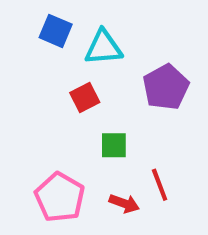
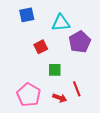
blue square: (56, 31) -> (27, 15), turned -35
cyan triangle: (103, 48) -> (61, 23), moved

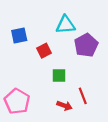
blue square: (27, 15) -> (19, 35), moved
pink pentagon: (29, 95) -> (17, 101), moved

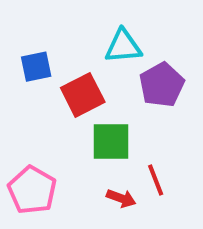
red square: (44, 51) -> (83, 95), size x1.5
green square: (59, 75) -> (111, 142), size x1.5

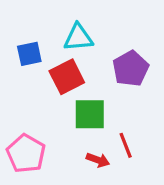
cyan triangle: (123, 46) -> (78, 38), moved

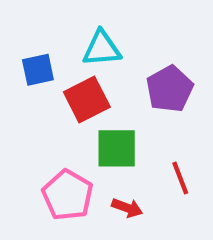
red line: (126, 145) -> (180, 178), moved
pink pentagon: (26, 153) -> (68, 195), moved

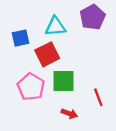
purple pentagon: (170, 89) -> (93, 17), moved
pink pentagon: (68, 195) -> (31, 87), moved

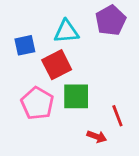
red arrow: (69, 114) -> (97, 137), moved

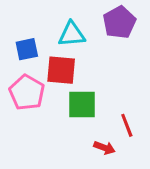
red square: (57, 65) -> (61, 70), turned 32
pink pentagon: (37, 103) -> (27, 92), moved

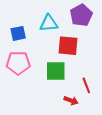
red square: (61, 70) -> (68, 46), moved
pink pentagon: (27, 92) -> (18, 63), turned -30

